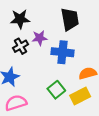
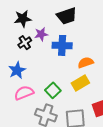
black trapezoid: (70, 19) -> (67, 16), turned 85
green square: (56, 90) -> (53, 90), moved

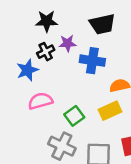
blue star: (17, 70) -> (27, 70), moved
pink semicircle: (24, 93) -> (40, 101), moved

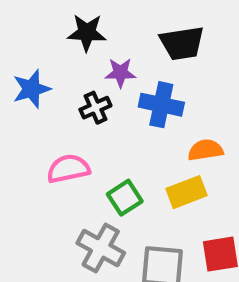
black cross: (46, 52) -> (95, 108), moved
blue star: (27, 70) -> (32, 89), moved

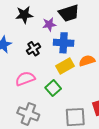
purple star: (120, 73) -> (49, 24), moved
yellow rectangle: (186, 192) -> (65, 66), moved
gray cross: (101, 248) -> (28, 114), moved

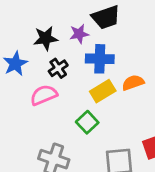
black star: (24, 15) -> (46, 38), moved
pink semicircle: (25, 79) -> (44, 95), moved

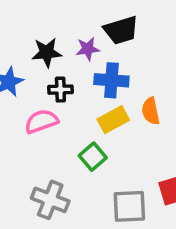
black cross: (58, 68) -> (60, 90), turned 30
orange semicircle: (133, 83) -> (151, 111), turned -85

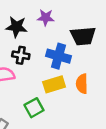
black trapezoid: (121, 30) -> (83, 36), moved
purple star: (88, 49) -> (46, 18), moved

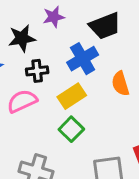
blue cross: (58, 56) -> (83, 59), turned -30
yellow rectangle: (54, 84) -> (72, 96), moved

